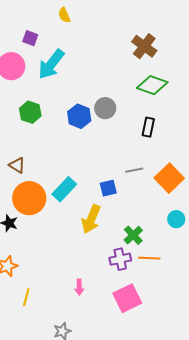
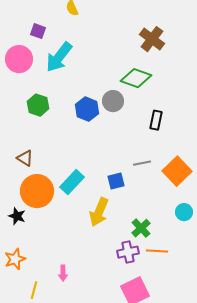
green diamond: (152, 85) -> (136, 78), moved
pink arrow: (79, 287) -> (63, 273), moved

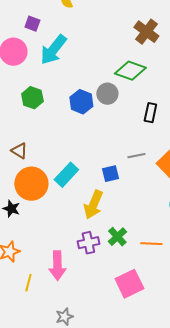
green cross: (141, 228) -> (117, 237), moved
purple cross: (128, 252) -> (88, 243), moved
pink arrow: (63, 273) -> (57, 266), size x1.8

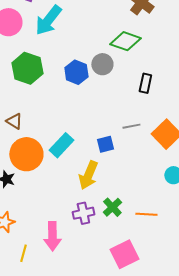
green hexagon: (32, 98) -> (27, 68), size x1.4

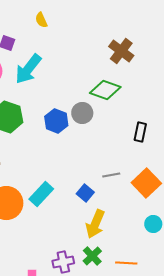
black rectangle: (145, 83) -> (140, 132), moved
blue square: (105, 144) -> (85, 193), turned -36
yellow arrow: (88, 175) -> (95, 224), moved

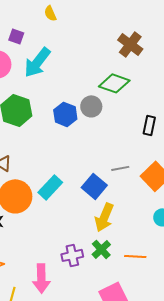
blue square: (85, 193) -> (94, 186), size x1.4

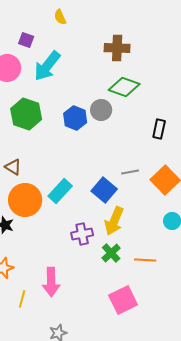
brown cross: (130, 44) -> (117, 48), moved, turned -35
purple cross: (72, 255) -> (82, 234), moved

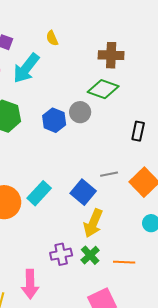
yellow semicircle: (60, 17) -> (52, 38), moved
brown cross: (117, 48) -> (111, 55), moved
purple cross: (82, 234) -> (61, 254), moved

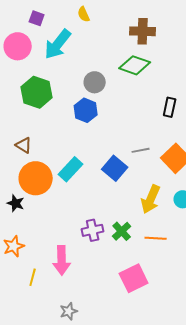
gray circle: (80, 112) -> (95, 82), moved
blue hexagon: (54, 120) -> (86, 110), moved
yellow arrow: (93, 223) -> (151, 199), moved

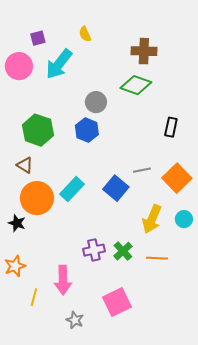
purple square: (37, 18) -> (38, 38), turned -35
green hexagon: (37, 92) -> (38, 130), moved
pink square: (134, 278) -> (117, 302), moved
gray star: (69, 311) -> (75, 320), moved, turned -30

